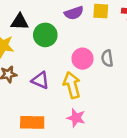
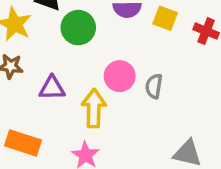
purple triangle: (40, 80) -> (52, 88), turned -42

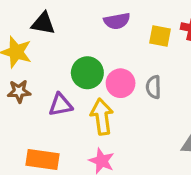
yellow square: (165, 18) -> (160, 36), moved
green circle: (78, 28) -> (87, 73), moved

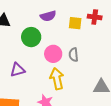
green circle: (87, 73) -> (31, 37), moved
yellow arrow: (102, 117) -> (57, 79), moved

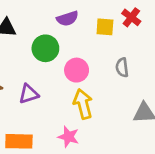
red cross: (95, 17) -> (131, 17), turned 32
gray semicircle: (73, 55) -> (122, 67), moved

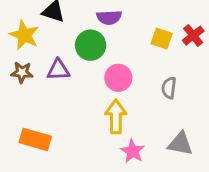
purple semicircle: (67, 19) -> (109, 17), moved
purple triangle: (29, 94) -> (58, 70), moved
pink star: (68, 137) -> (133, 151), moved

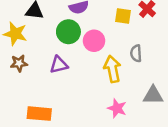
purple triangle: (58, 70) -> (59, 65), moved
pink circle: (118, 78) -> (94, 41), moved
yellow arrow: (116, 117) -> (113, 69), moved

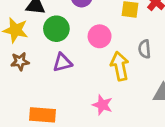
green circle: (68, 32) -> (56, 29), moved
pink star: (117, 108) -> (102, 105), moved

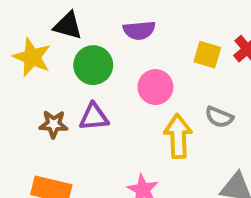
gray semicircle: (145, 49) -> (219, 117), turned -72
brown star: (20, 61) -> (54, 124), moved

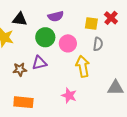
green circle: (93, 65) -> (45, 37), moved
gray semicircle: (219, 117) -> (98, 44), moved, turned -96

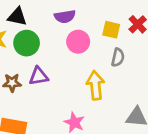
green circle: (45, 37) -> (27, 43), moved
pink circle: (68, 43) -> (78, 42), moved

